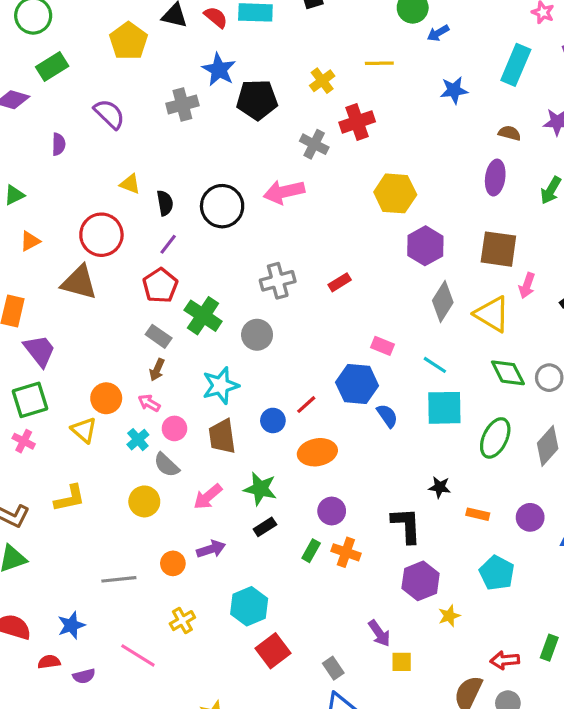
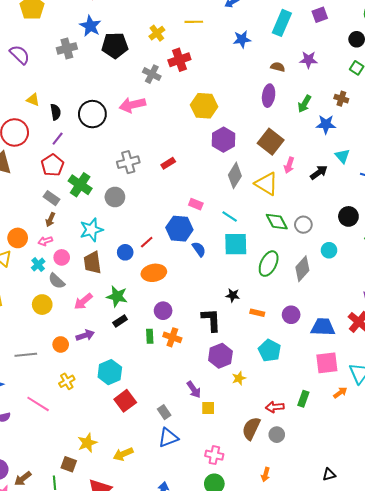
brown square: (498, 249) -> (271, 142), turned 30
pink arrow: (149, 403) -> (45, 241), turned -48
green rectangle: (311, 551) -> (150, 336), turned -32

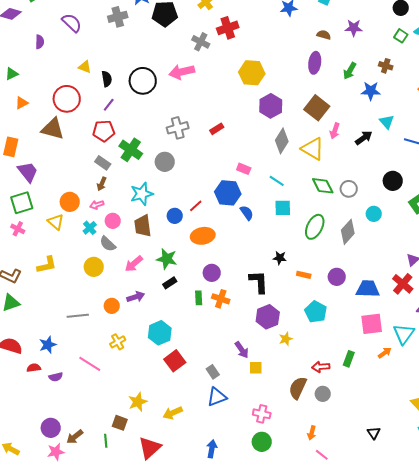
red pentagon: (52, 165) -> (104, 131), turned 30
cyan square: (236, 244) -> (283, 208), size x0.7
black triangle: (329, 475) -> (374, 433), turned -48

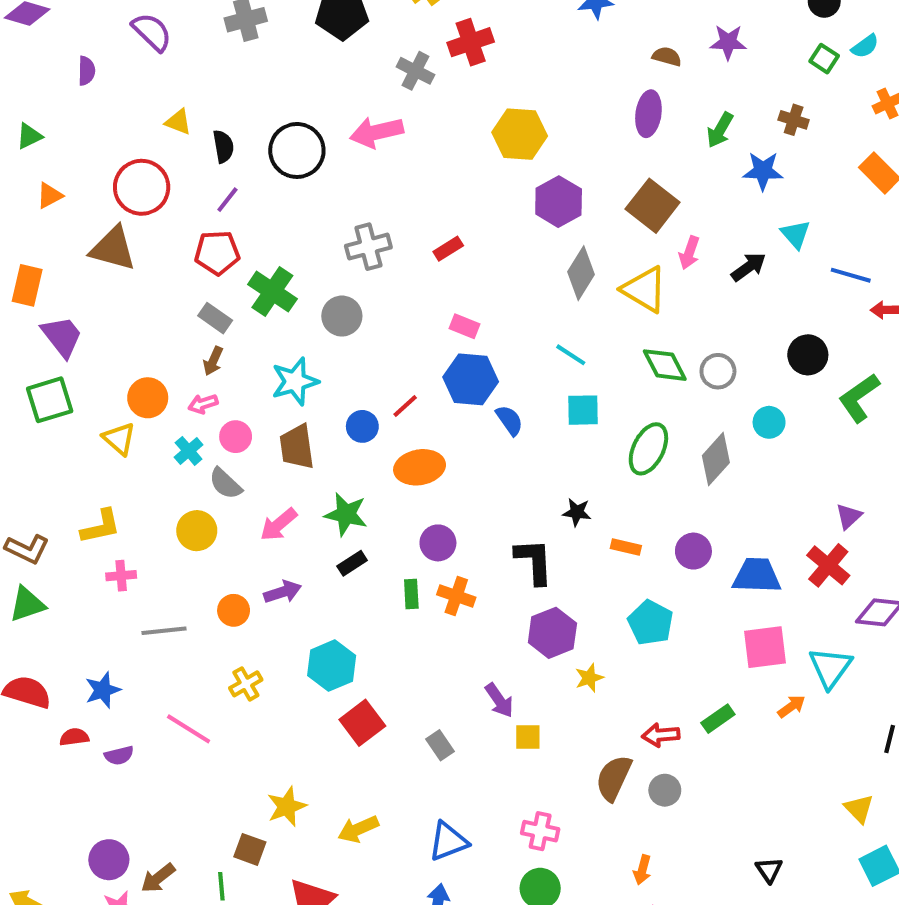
pink rectangle: (244, 169) -> (465, 326), moved
pink cross: (18, 229) -> (121, 576), moved, turned -32
green rectangle: (349, 359) -> (718, 719), turned 35
blue triangle: (217, 397) -> (448, 841), moved

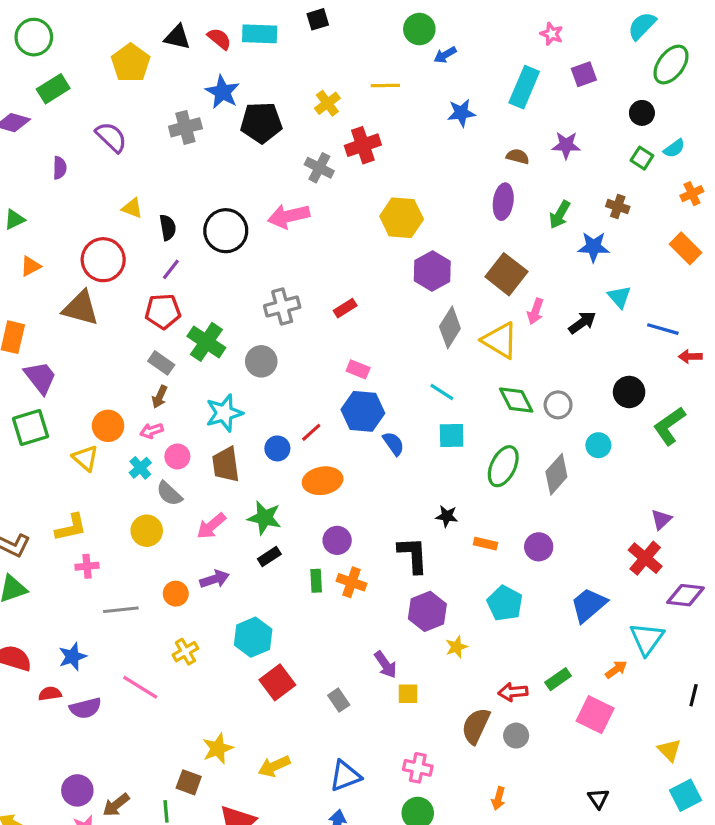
blue trapezoid: (757, 576) -> (589, 605), moved, turned -42
pink square: (765, 647) -> (595, 715), moved, turned 33
purple semicircle: (119, 755) -> (85, 708), size x1.4

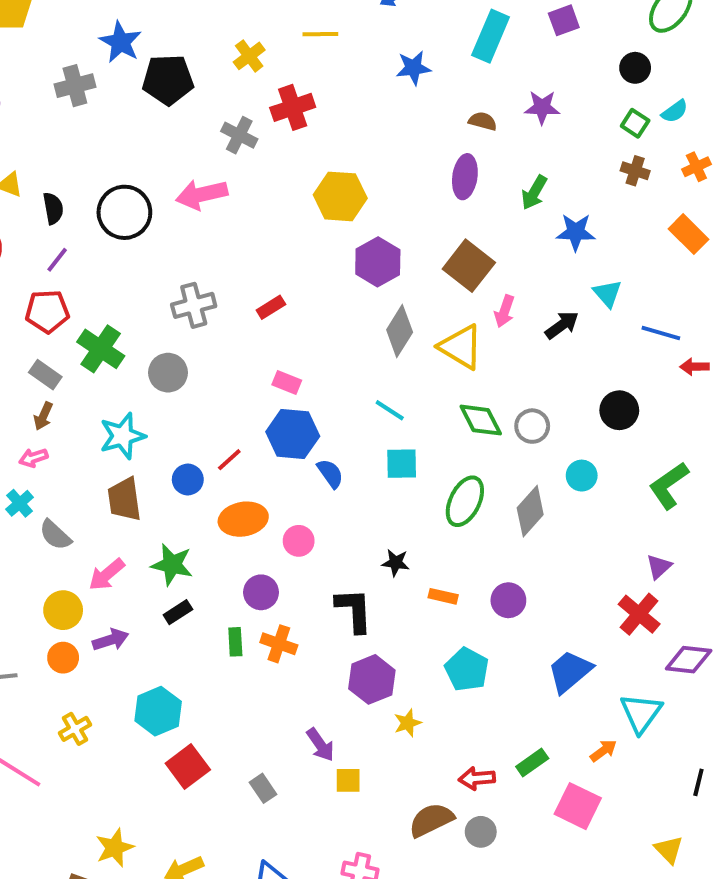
brown cross: (618, 206) -> (635, 171), moved
green L-shape: (669, 426) -> (669, 485), moved
pink circle: (177, 457) -> (299, 541), moved
yellow circle: (147, 531) -> (63, 610), moved
brown semicircle: (476, 726) -> (431, 820), turned 39

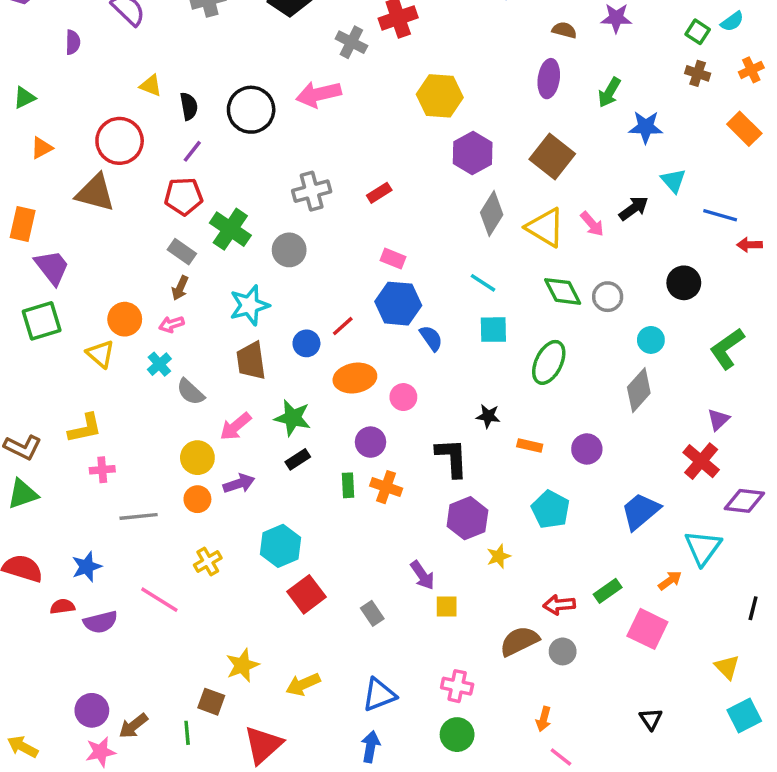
pink arrow: (504, 311) -> (592, 224), moved, turned -60
gray diamond: (530, 511) -> (639, 390), moved

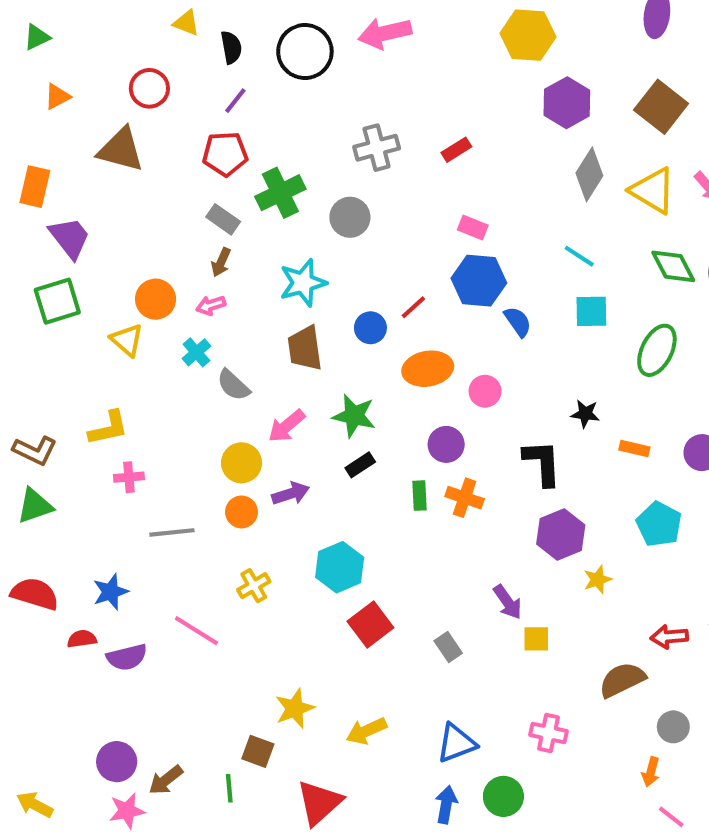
red circle: (120, 141) -> (149, 88), size x0.7
green cross: (230, 229) -> (280, 193), turned 30
gray circle: (563, 651) -> (673, 727), moved
green circle: (457, 735) -> (503, 796), moved

